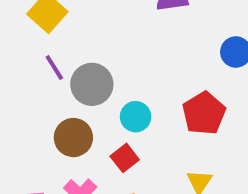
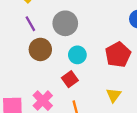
gray circle: (92, 84) -> (65, 23), moved
brown circle: (73, 138) -> (40, 49), moved

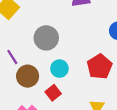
purple line: (30, 24) -> (12, 57), moved
brown circle: (40, 49) -> (28, 76), moved

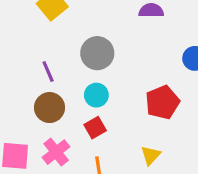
cyan circle: (59, 69) -> (96, 95), moved
brown circle: (28, 76) -> (50, 108), moved

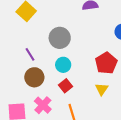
yellow triangle: (151, 155) -> (102, 89), moved

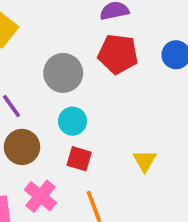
red pentagon: (106, 63) -> (118, 54), moved, turned -30
red square: (66, 86) -> (79, 159), turned -32

